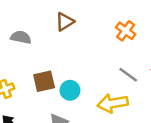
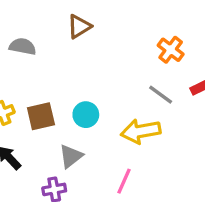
orange cross: (126, 31) -> (171, 50), moved
brown square: (44, 81) -> (41, 116), moved

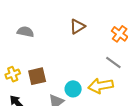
brown triangle: (79, 26) -> (77, 26), moved
cyan circle: (86, 115) -> (73, 89), moved

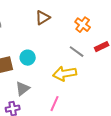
cyan circle: (73, 89) -> (28, 58), moved

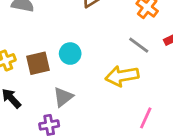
pink line: (55, 104) -> (146, 118), moved

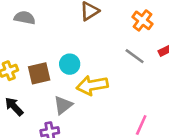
yellow arrow: (122, 76) -> (92, 85), moved

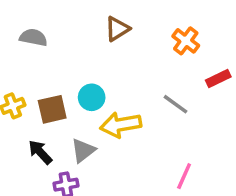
gray line: (135, 56) -> (175, 104), moved
black arrow: (14, 106) -> (40, 152), moved

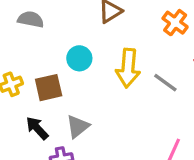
cyan circle: (92, 97) -> (79, 58), moved
yellow arrow: (121, 125) -> (128, 68), moved, turned -75

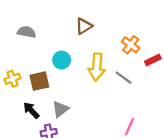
orange cross: (175, 23) -> (131, 45), moved

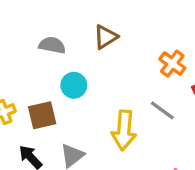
gray semicircle: (27, 32) -> (52, 45), moved
yellow arrow: (97, 67) -> (124, 130), moved

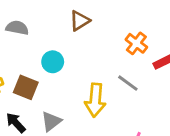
gray semicircle: (52, 45) -> (17, 28), moved
brown square: (42, 115) -> (26, 87), turned 35

